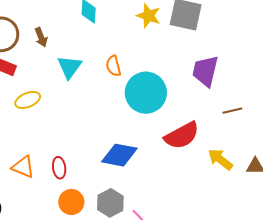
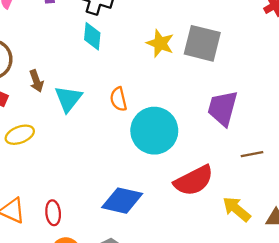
brown arrow: (41, 37) -> (36, 81), moved

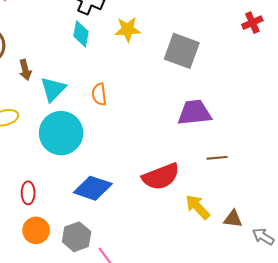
yellow star: (160, 43) -> (128, 29), moved, turned -30
purple trapezoid: (223, 108) -> (194, 113), turned 63
cyan circle: (154, 131) -> (61, 133), moved

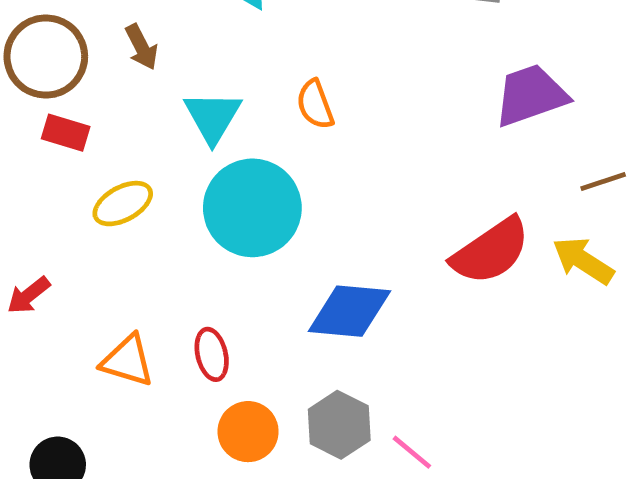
brown arrow: (25, 70) -> (142, 47), moved
yellow arrow: (198, 207) -> (583, 261), moved

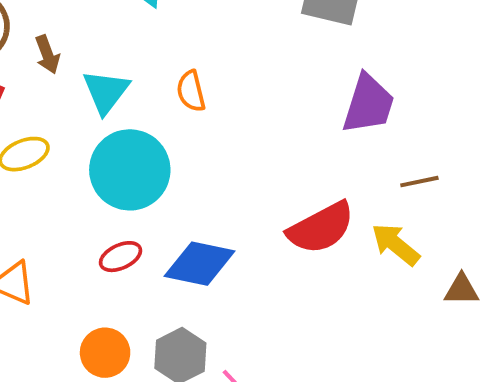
brown arrow: (142, 47) -> (47, 54), moved
purple trapezoid: (531, 95) -> (368, 104), turned 120
red ellipse: (212, 354) -> (121, 257), moved, turned 72

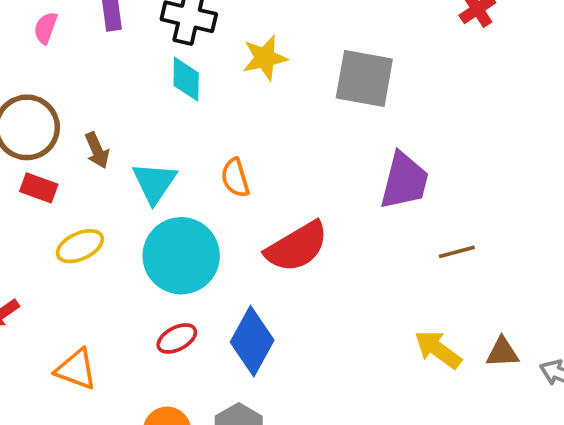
red semicircle: (321, 228) -> (297, 247), moved
yellow arrow: (396, 244) -> (438, 350), moved
blue diamond: (200, 264) -> (252, 341), turned -70

